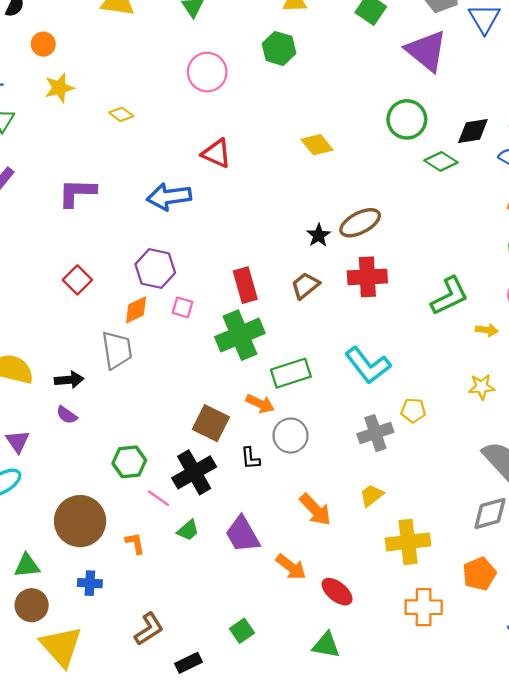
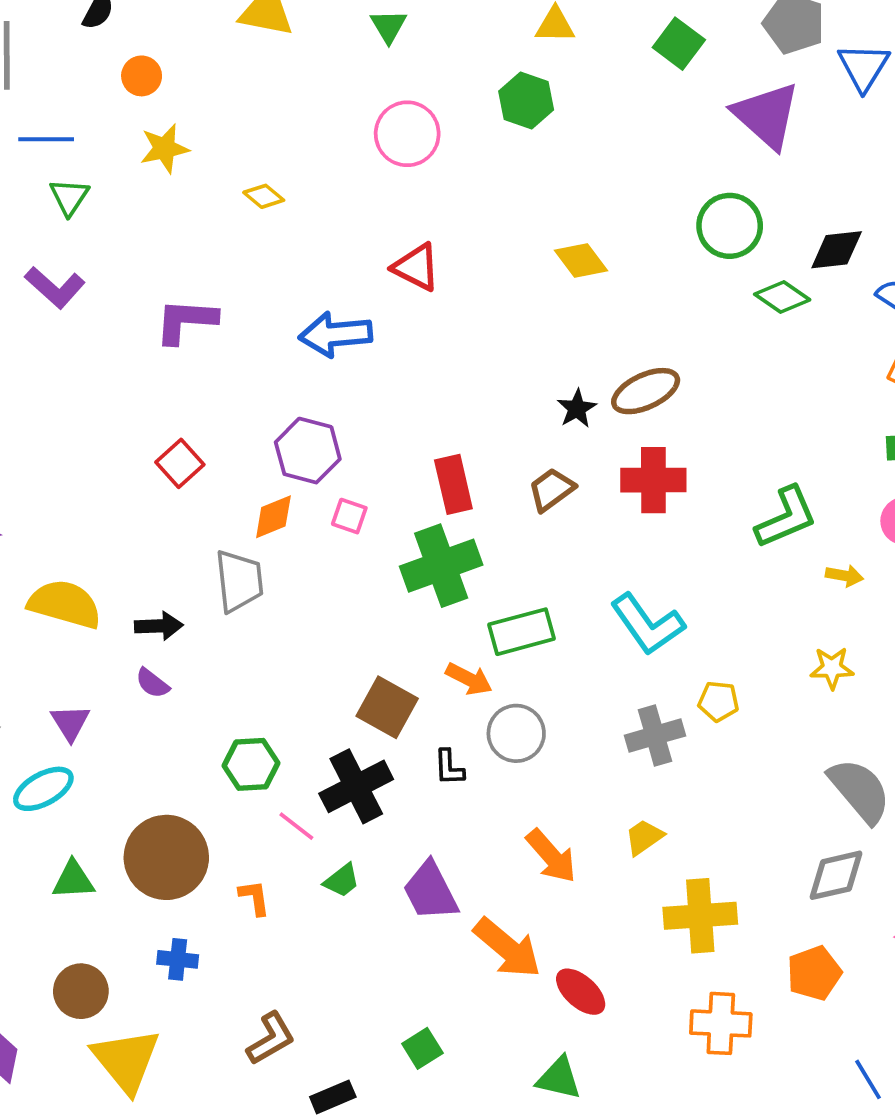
green triangle: (27, 566) -> (73, 880), moved
orange arrow: (291, 567) -> (507, 948), size x1.4

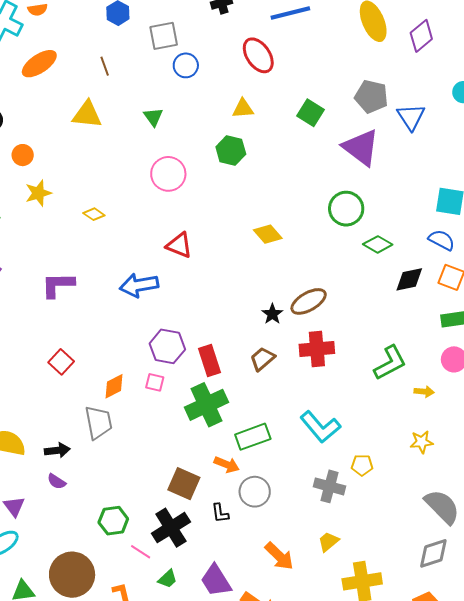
black diamond: (837, 250) -> (409, 279), moved
purple hexagon: (308, 451) -> (167, 346), moved
gray cross: (655, 736) -> (329, 486), turned 36

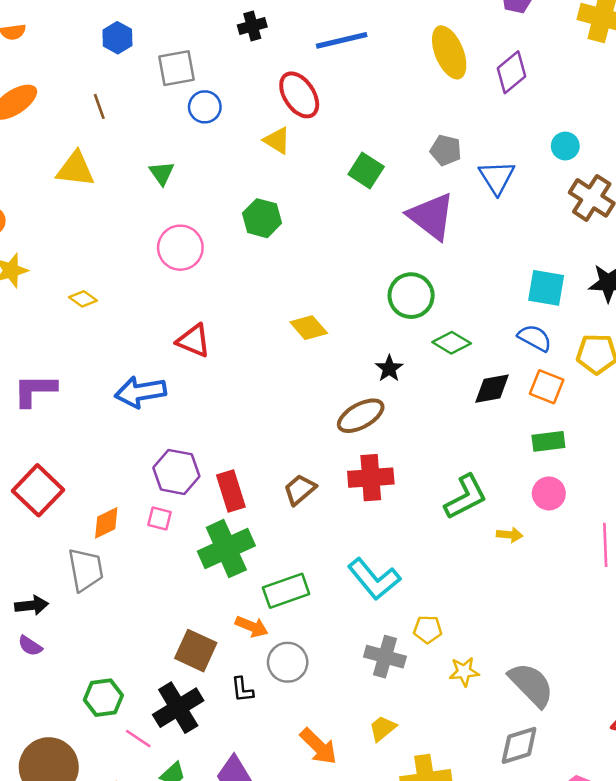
gray pentagon: (371, 97) -> (446, 150), size x0.7
yellow triangle: (243, 109) -> (277, 140), moved, turned 35
black star: (272, 314) -> (389, 368), moved
red square: (61, 362) -> (38, 490), size x1.5
yellow star: (422, 442) -> (464, 672), moved

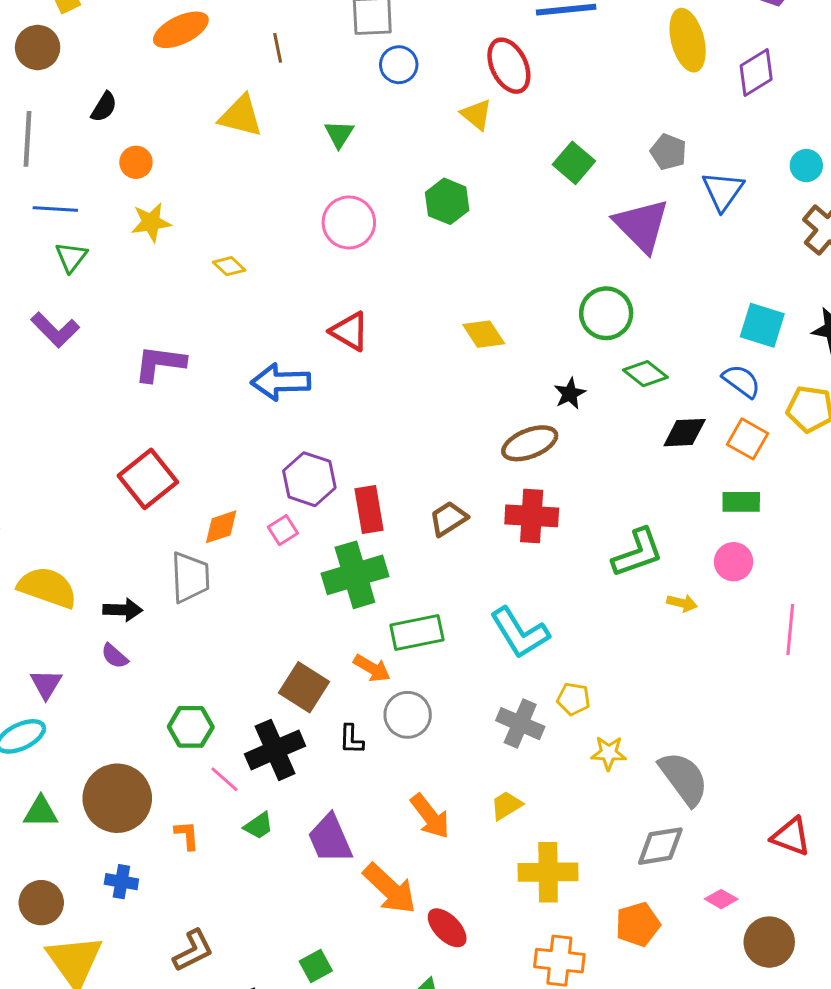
pink square: (159, 519) -> (283, 530), turned 35

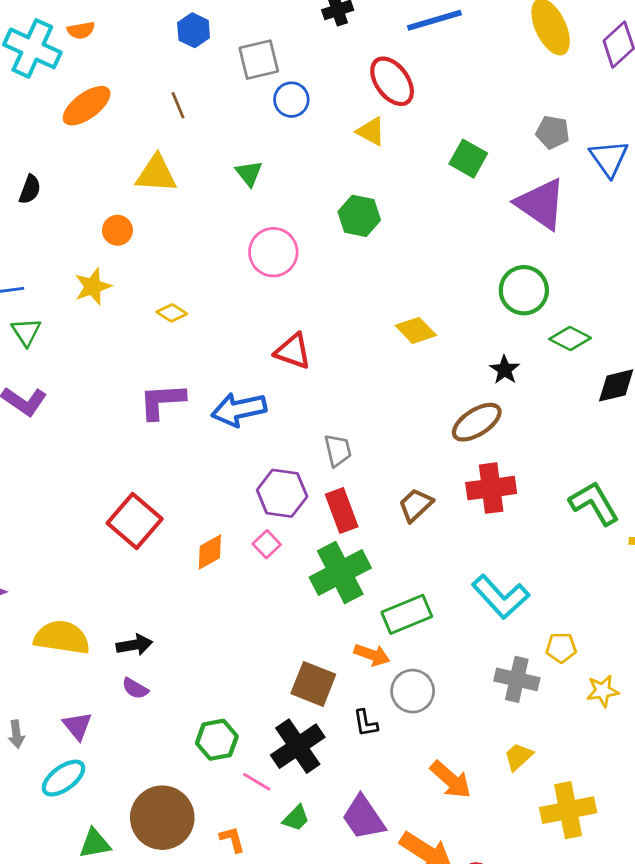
orange circle: (136, 162) -> (117, 230), moved
purple L-shape: (160, 363) -> (162, 401), moved
green L-shape: (638, 553) -> (594, 503), turned -90
gray trapezoid: (190, 577) -> (338, 450), moved, size x0.7

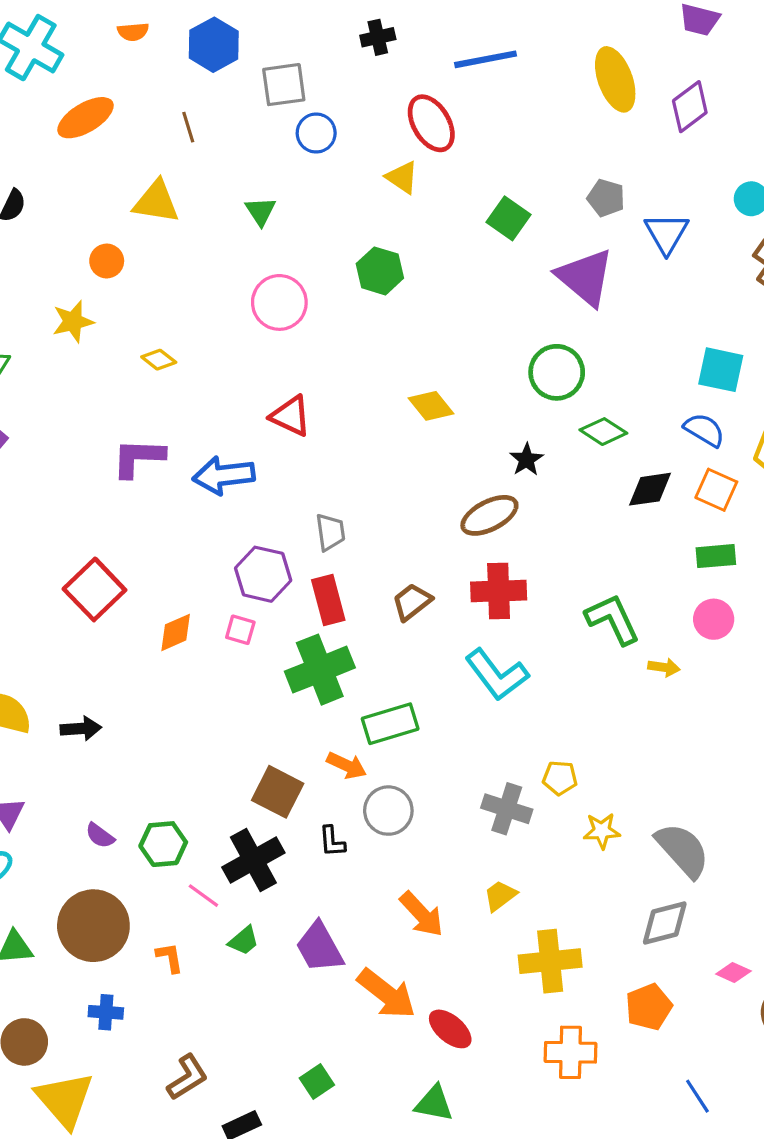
orange semicircle: (81, 30) -> (133, 32), moved
blue hexagon: (194, 30) -> (214, 45), size x1.4
pink square: (267, 544) -> (240, 630), turned -36
cyan L-shape: (501, 597) -> (497, 675), moved
purple semicircle: (135, 688) -> (100, 836), moved

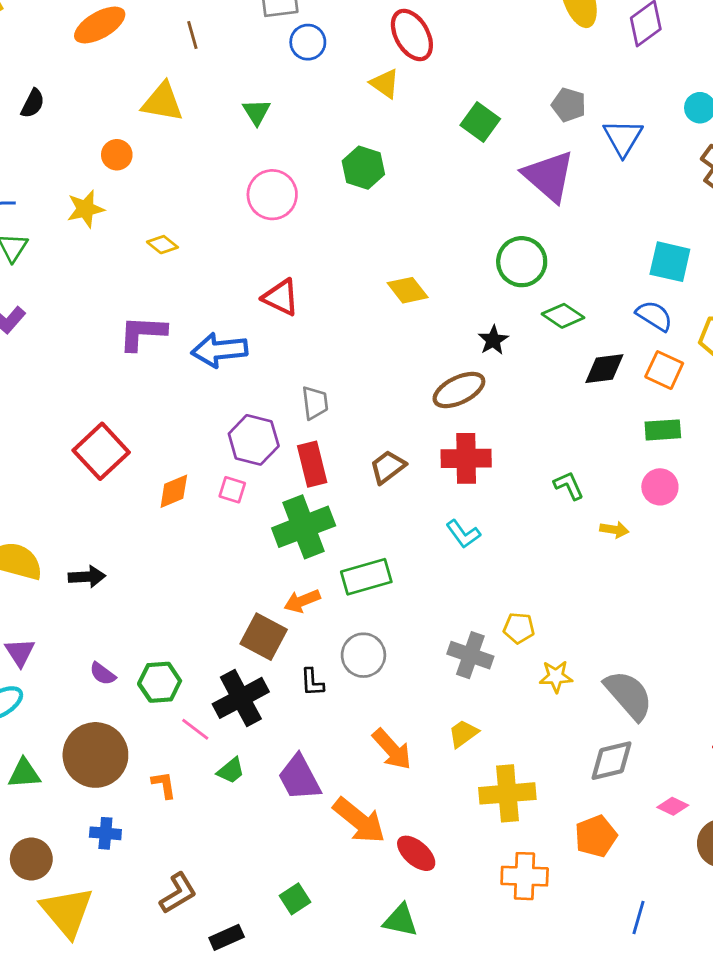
green L-shape: (613, 619) -> (569, 485), size x0.6
cyan L-shape: (497, 675) -> (463, 534), size x0.6
orange arrow: (347, 765) -> (302, 601), moved, turned 132
blue line: (697, 1096) -> (639, 917), turned 48

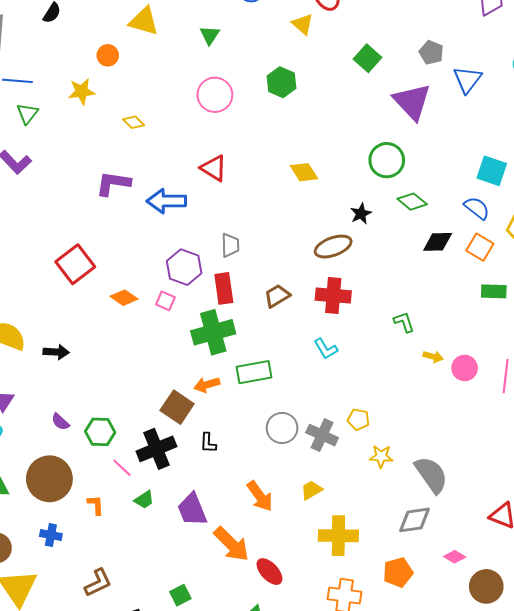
green rectangle: (663, 430) -> (494, 291), moved
pink circle: (660, 487) -> (465, 368), moved
orange diamond: (174, 491) -> (124, 298), turned 52
gray circle: (363, 655) -> (282, 428), moved

